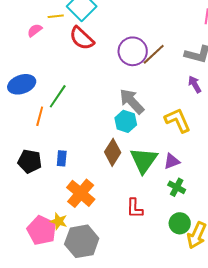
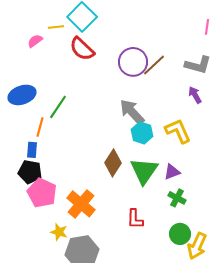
cyan hexagon: (126, 121) -> (142, 133), moved
blue rectangle: (62, 158) -> (32, 150), moved
pink pentagon: (42, 230) -> (42, 193), moved

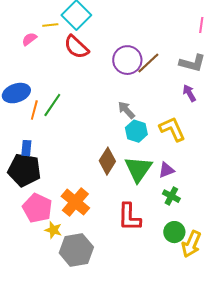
gray arrow: (132, 112) -> (126, 110), size x0.7
orange line: (40, 127) -> (34, 110), moved
black pentagon: (30, 172) -> (24, 170), size x1.4
pink pentagon: (42, 193) -> (37, 208), moved
red L-shape: (135, 219) -> (129, 217), size x1.4

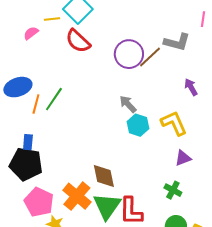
gray L-shape: (192, 63) -> (177, 42), moved
brown diamond: (107, 161) -> (104, 176), moved, turned -44
green triangle: (138, 169) -> (107, 206), moved
purple triangle: (166, 170) -> (183, 158), moved

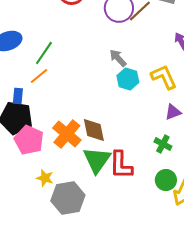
orange line: (36, 104) -> (39, 76), moved, turned 36
orange cross: (77, 196) -> (67, 134), moved
pink pentagon: (39, 202) -> (29, 140), moved

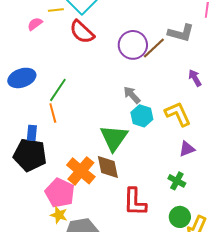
orange line: (39, 76) -> (53, 113), turned -66
pink pentagon: (29, 140) -> (60, 193), moved
green triangle: (97, 160) -> (114, 138), moved

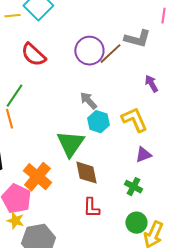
red semicircle: (82, 32) -> (33, 55), moved
brown diamond: (108, 167) -> (86, 173), moved
red L-shape: (135, 202) -> (91, 208), size x0.7

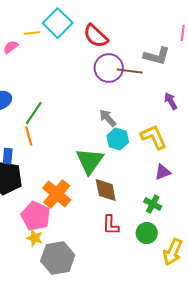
brown line: (110, 54) -> (130, 71), turned 50
red semicircle: (33, 55) -> (96, 36), moved
green circle: (136, 223) -> (147, 233), moved

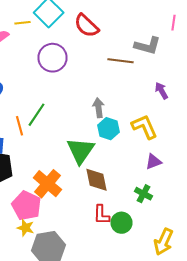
purple circle: (109, 68) -> (52, 58), moved
green line: (34, 113) -> (36, 115), moved
gray arrow: (108, 118) -> (98, 108), turned 36
green circle: (147, 233) -> (122, 223), moved

